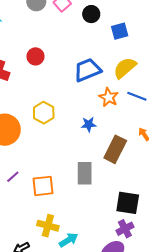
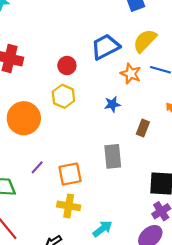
red circle: (35, 56) -> (67, 65), moved
brown rectangle: (115, 149) -> (143, 128), size x0.6
yellow cross: (48, 226) -> (69, 206), moved

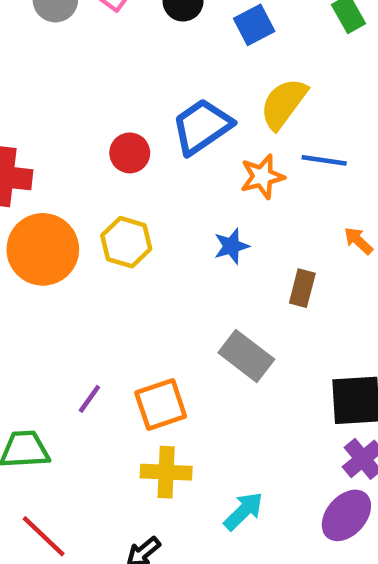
red circle: (67, 65) -> (130, 153), moved
orange star: (131, 74) -> (262, 177), turned -30
orange circle: (24, 118) -> (43, 249), moved
gray rectangle: (113, 156) -> (246, 356), turned -40

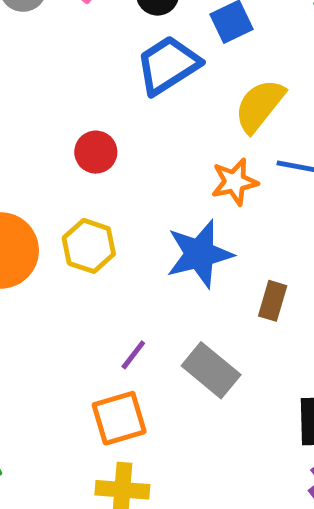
blue trapezoid: (202, 126) -> (168, 65), moved
blue star: (231, 246) -> (200, 254), size x1.8
purple line: (89, 399) -> (133, 355), moved

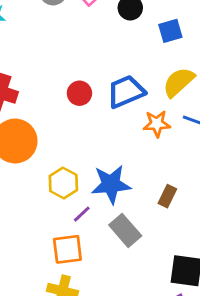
blue trapezoid: (168, 65) -> (126, 92), moved
yellow hexagon: (89, 246) -> (63, 183), moved
blue star: (200, 254) -> (111, 184), moved

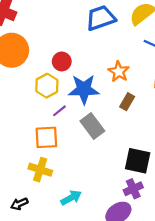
red circle: (79, 93) -> (62, 61), moved
orange star: (157, 124) -> (119, 72), moved, turned 30

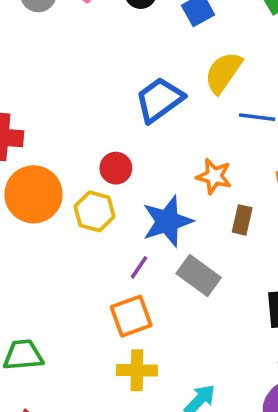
red circle: (62, 61) -> (116, 168), moved
yellow hexagon: (47, 86) -> (94, 211), moved

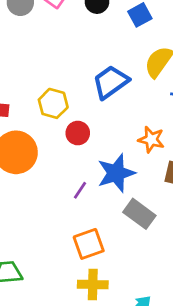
yellow hexagon: (94, 211) -> (53, 103), moved
purple line: (139, 267) -> (80, 190), moved

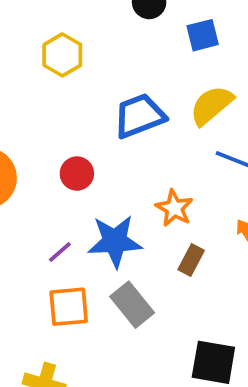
yellow hexagon: (53, 103) -> (62, 55), moved
orange square: (89, 244) -> (69, 307), moved

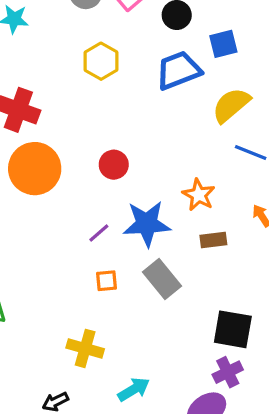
blue trapezoid: (139, 116) -> (178, 70), moved
brown rectangle: (191, 260) -> (213, 240), turned 55
orange square: (69, 307) -> (107, 281), size x0.6

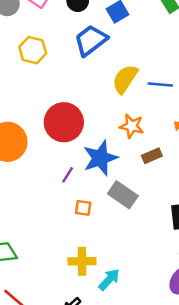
yellow semicircle: (231, 105) -> (125, 79), moved
red circle: (114, 165) -> (64, 122), size x1.8
orange square: (107, 281) -> (83, 208), turned 30
cyan arrow: (134, 389) -> (109, 280), moved

